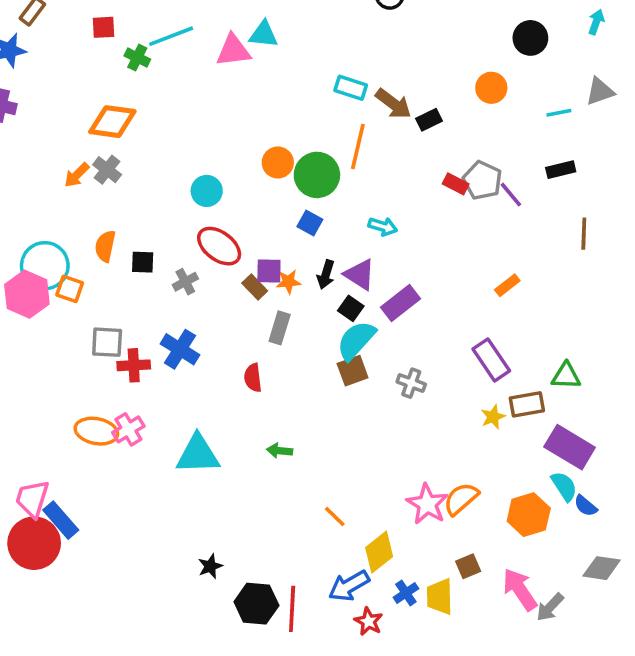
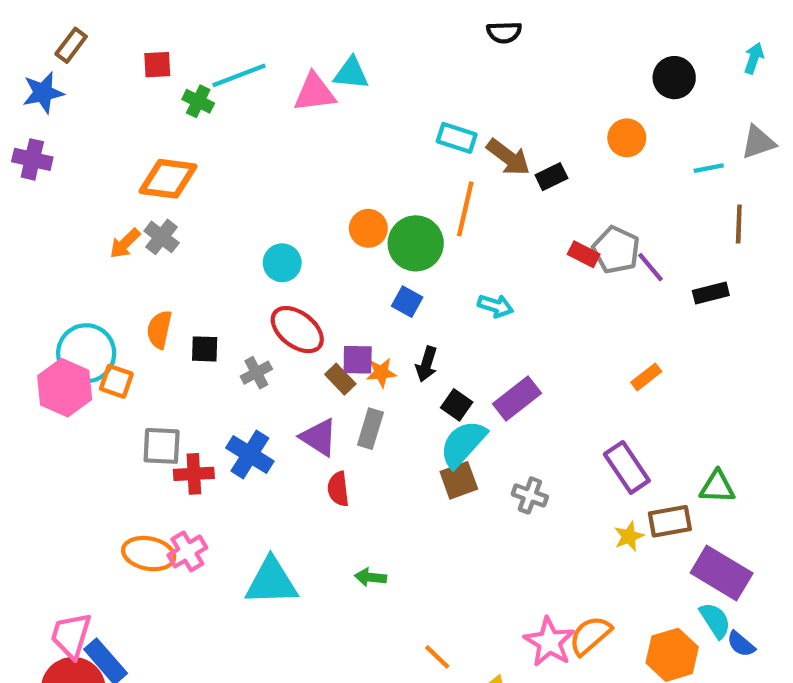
black rectangle: (561, 170) -> (711, 293), moved
brown line: (584, 234) -> (739, 224), moved
purple triangle: (360, 275) -> (319, 437), moved

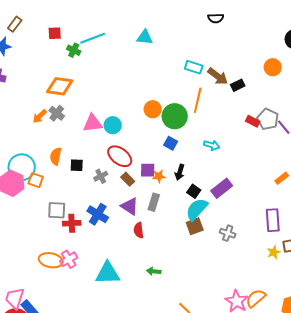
pink triangle: (314, 93) -> (93, 123), moved
brown rectangle: (340, 379) -> (128, 179), moved
purple rectangle: (627, 467) -> (273, 220), turned 30

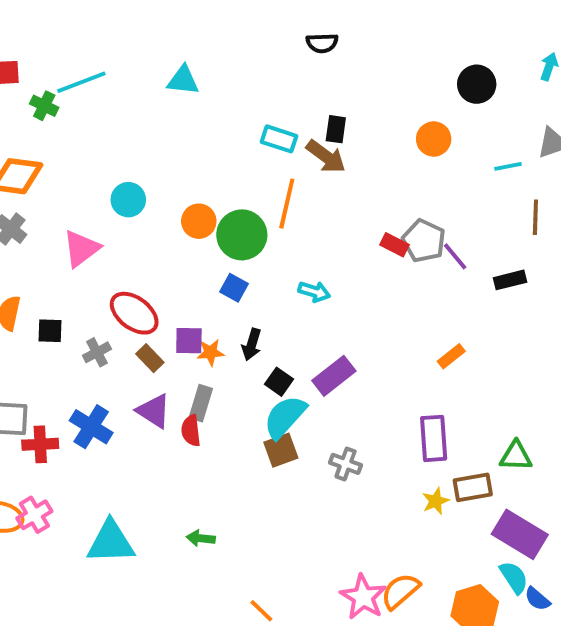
black rectangle: (238, 85) -> (336, 129), moved, turned -56
pink triangle: (93, 123) -> (81, 249), turned -30
cyan circle: (113, 125) -> (128, 200), moved
red semicircle: (139, 230) -> (191, 431), moved

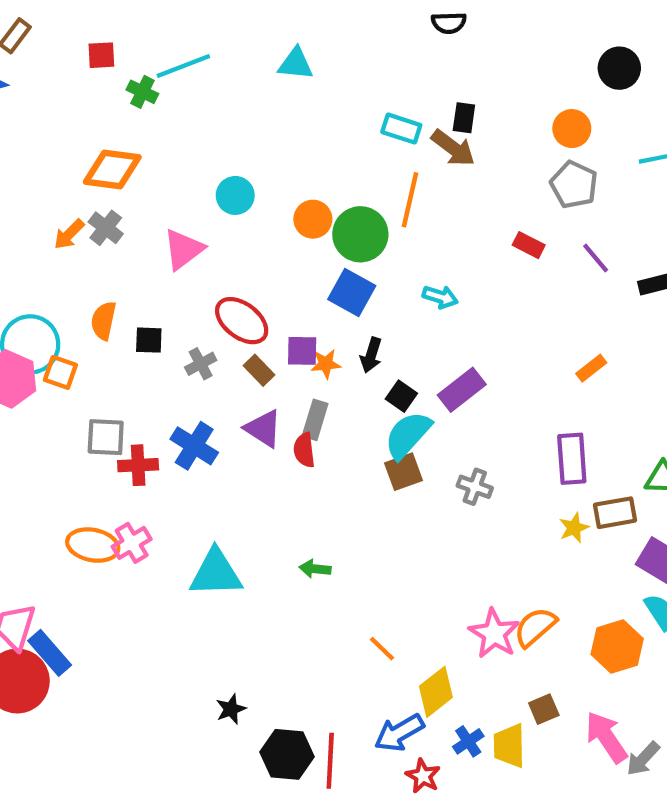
gray pentagon: (424, 241) -> (574, 185), moved
blue square: (234, 288) -> (352, 293), size x1.5

